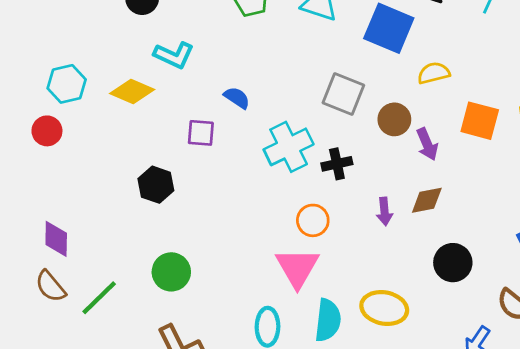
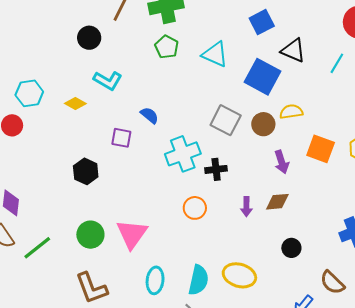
yellow diamond: (132, 92) -> (75, 103), size x0.7
brown circle: (394, 119) -> (263, 124), moved
black circle: (453, 263) -> (291, 248), size x0.7
pink triangle: (297, 267) -> (132, 234), moved

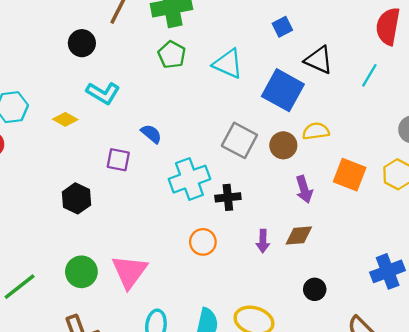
blue square: (262, 22) -> (282, 27), size x0.7

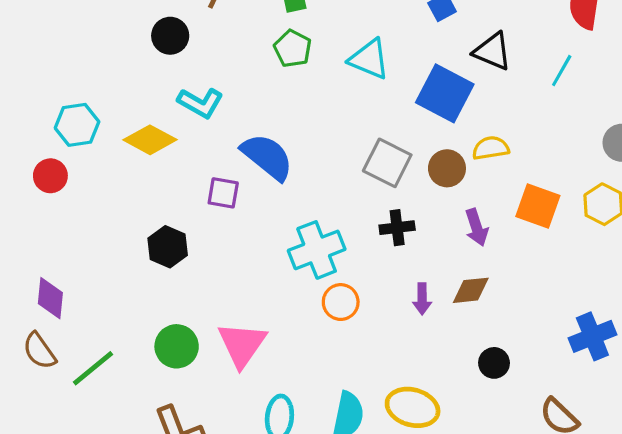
yellow diamond: (65, 119) -> (150, 140), size x1.5
blue semicircle: (151, 134) -> (267, 157), size x1.8
cyan cross: (189, 179) -> (317, 250), moved
black cross: (228, 197) -> (397, 228), moved

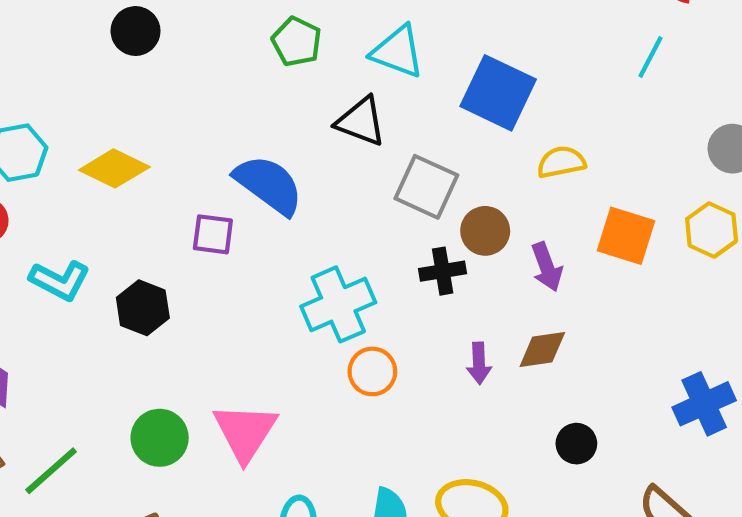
black triangle: (492, 51) -> (361, 121), moved
cyan L-shape: (200, 103) -> (60, 280), moved
brown circle: (447, 168) -> (485, 231), moved

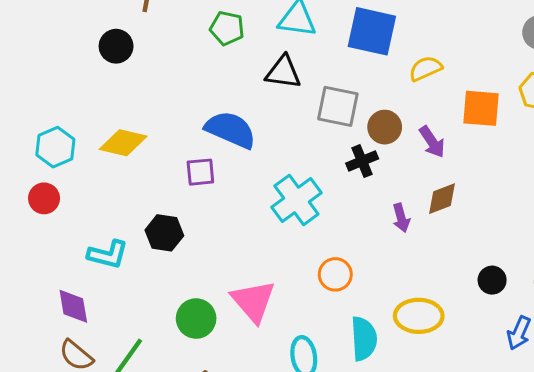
cyan L-shape: (60, 280) -> (108, 254), moved
orange circle: (372, 371) -> (335, 274), moved
black circle: (576, 444) -> (492, 280), moved

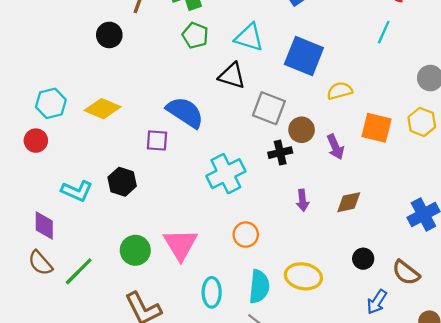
brown diamond: (442, 199) -> (349, 202), moved

